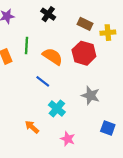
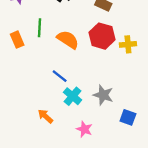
yellow cross: (108, 33) -> (128, 44), moved
blue line: (43, 81) -> (60, 76), moved
gray star: (90, 95) -> (103, 95), moved

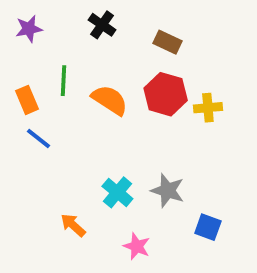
blue line: (60, 76) -> (38, 138), moved

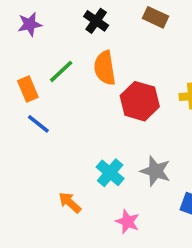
brown rectangle: (168, 42) -> (155, 17), moved
green line: (64, 81) -> (61, 71), turned 44
red hexagon: (166, 94) -> (140, 101), moved
orange semicircle: (110, 100) -> (105, 68), moved, turned -132

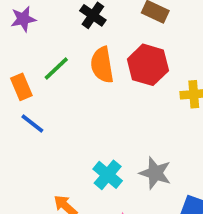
red hexagon: (140, 101) -> (148, 65), moved

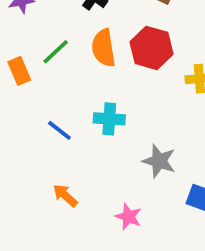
blue line: (32, 123) -> (59, 130), moved
cyan cross: (108, 175) -> (109, 119), moved, turned -36

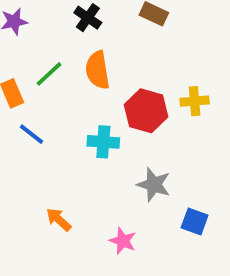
red hexagon: (151, 48) -> (146, 111), moved
blue line: (59, 130) -> (32, 134), moved

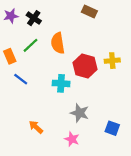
black cross: (88, 18) -> (34, 18), moved
gray star: (154, 185) -> (80, 113), moved

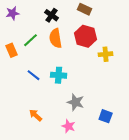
black cross: (34, 18) -> (52, 15), moved
red hexagon: (85, 66) -> (86, 36), moved
blue line: (21, 79) -> (34, 75), moved

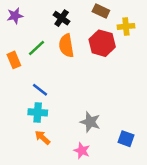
yellow cross: (106, 54) -> (126, 26), moved
cyan cross: (59, 75) -> (38, 112), moved

